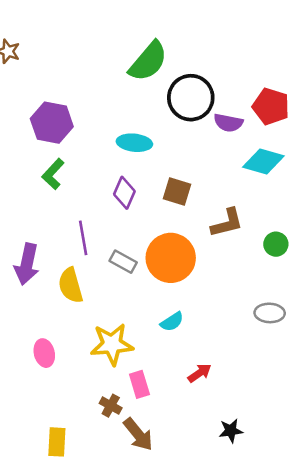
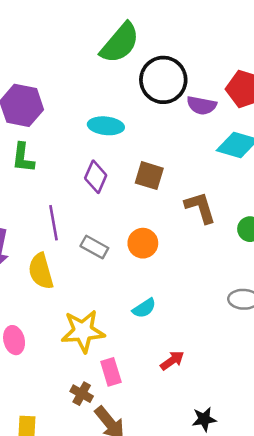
green L-shape: (53, 174) -> (23, 158), turned -36
brown L-shape: (227, 223) -> (200, 207), turned -93
orange circle: (171, 258) -> (143, 243), size x0.6

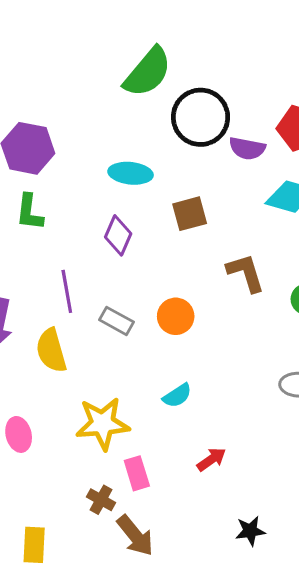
brown square: (149, 176) -> (190, 214), moved, turned -32

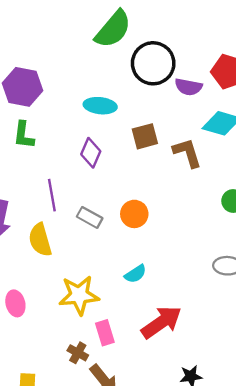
brown L-shape: (246, 273) -> (187, 153), moved
red arrow: (211, 459) -> (161, 322), size x1.8

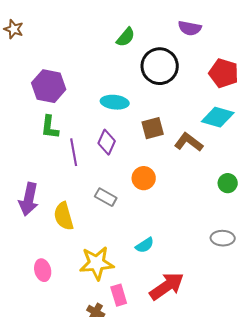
green semicircle: (113, 29) -> (126, 37), size x0.6
purple semicircle: (188, 87) -> (190, 28), moved
brown L-shape: (187, 153) -> (189, 142), turned -36
purple line: (52, 195) -> (74, 152), moved
orange circle: (134, 214) -> (144, 178), moved

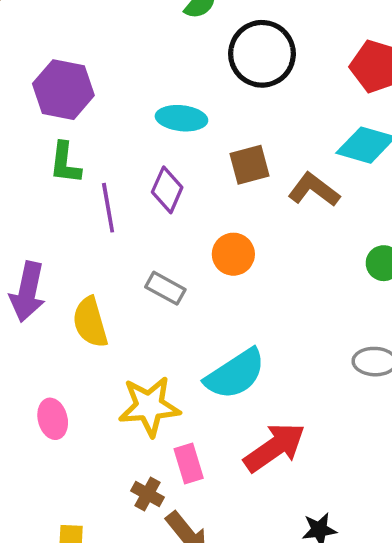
cyan semicircle: (145, 245) -> (235, 374), size x1.8

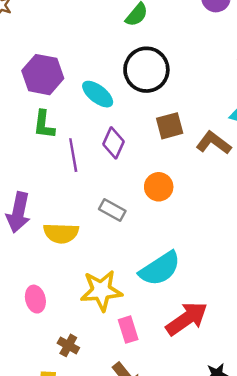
black circle: (262, 54) -> (146, 70), moved
cyan ellipse: (181, 118) -> (98, 94), moved, turned 32
yellow semicircle: (90, 322) -> (61, 233), turned -72
brown cross: (147, 494) -> (68, 345), moved

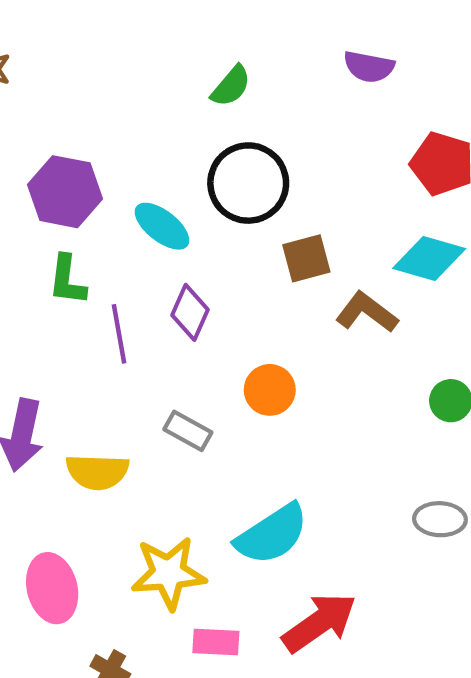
brown square: (170, 126) -> (306, 258), moved
pink ellipse: (35, 299) -> (52, 588), size x1.4
pink rectangle: (128, 330) -> (216, 642), turned -70

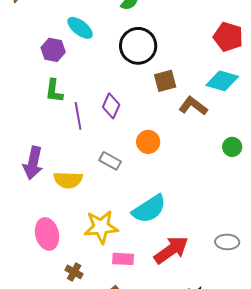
purple hexagon: (65, 192) -> (53, 50), size x0.7
cyan ellipse: (162, 226) -> (80, 28), moved
gray ellipse: (440, 519) -> (227, 242), moved

